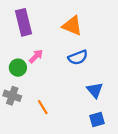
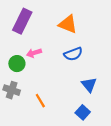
purple rectangle: (24, 22) -> (22, 21), turned 40
pink arrow: (36, 56) -> (34, 53), turned -152
blue square: (97, 120) -> (83, 112), moved, turned -32

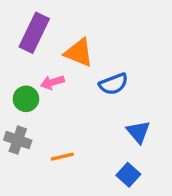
orange triangle: (68, 24) -> (79, 53), moved
orange line: (40, 101) -> (62, 157), turned -72

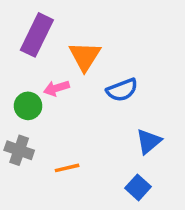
orange triangle: (79, 53) -> (85, 56), turned 40
blue triangle: (138, 132) -> (149, 141), turned 30

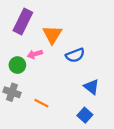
blue triangle: (149, 141) -> (91, 87), turned -42
orange line: (67, 168) -> (41, 103), turned 40

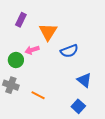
purple rectangle: (23, 21) -> (21, 20), size x0.6

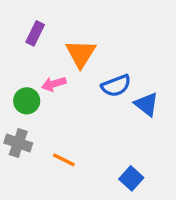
blue triangle: (84, 80) -> (146, 104), moved

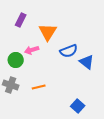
orange line: (64, 160) -> (39, 87), moved, turned -40

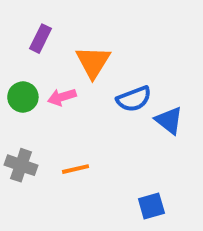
green circle: (16, 60) -> (23, 97), moved
blue square: (78, 106) -> (151, 206), turned 32

